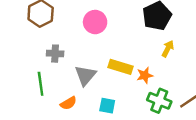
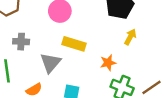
yellow rectangle: (121, 67) -> (74, 44), moved

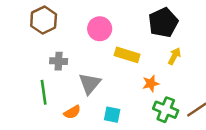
yellow rectangle: (74, 44) -> (127, 55), moved

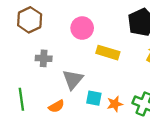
orange star: (151, 84) -> (115, 104), moved
green line: (44, 92) -> (21, 99), moved
cyan square: (112, 115) -> (94, 98), moved

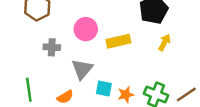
pink circle: (82, 28) -> (86, 29), moved
yellow rectangle: (108, 53) -> (118, 41), turned -30

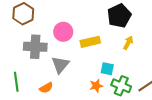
gray cross: (52, 47) -> (35, 47), size x1.6
cyan square: (104, 88) -> (107, 69), moved

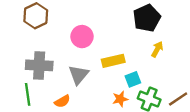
yellow rectangle: (90, 42) -> (113, 61), moved
gray cross: (35, 47) -> (39, 65), moved
cyan square: (107, 69) -> (133, 79), turned -32

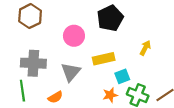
black pentagon: (147, 18) -> (110, 18), moved

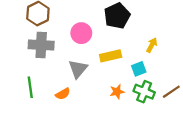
gray cross: (33, 63) -> (41, 45), moved
cyan square: (122, 76) -> (139, 69), moved

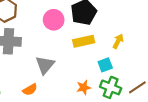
pink circle: (81, 33) -> (54, 20), moved
yellow rectangle: (111, 56) -> (84, 41), moved

